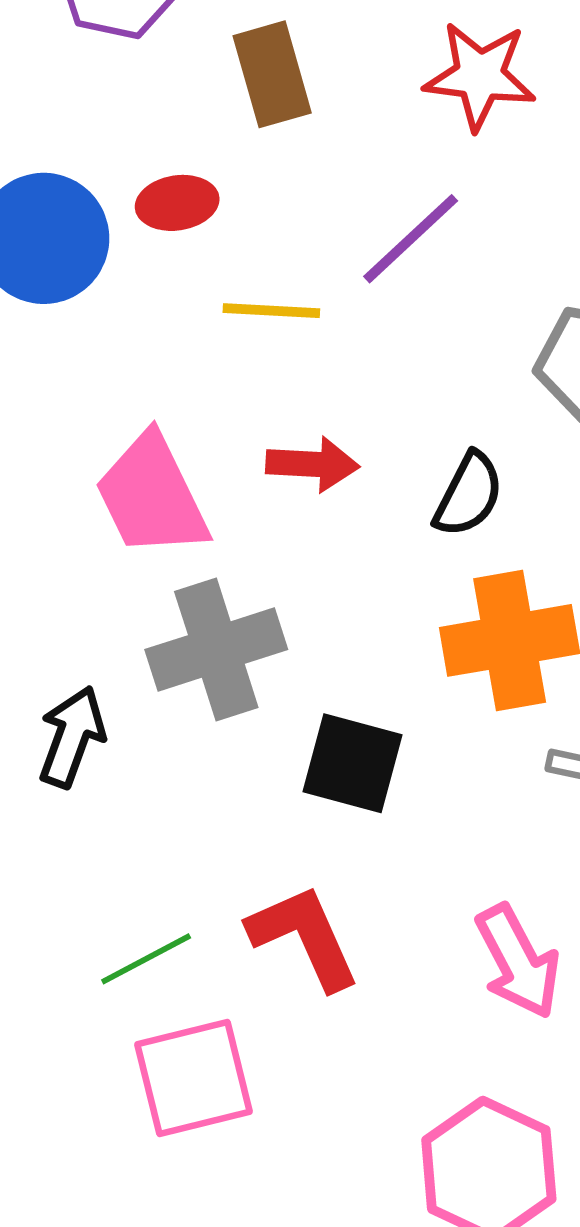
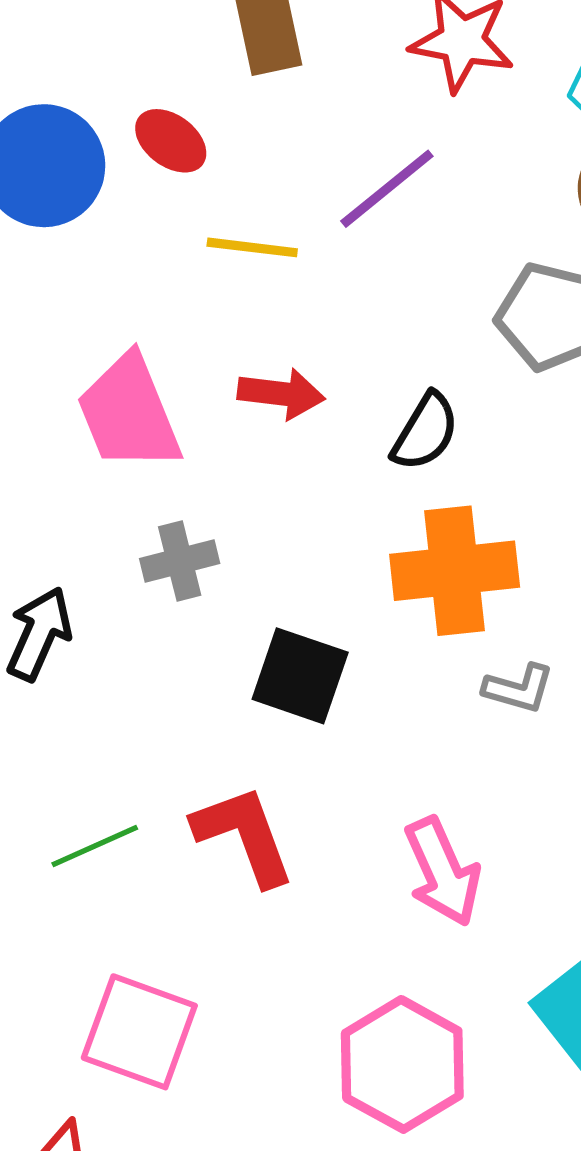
red ellipse: (177, 203) -> (171, 141), turned 42
gray cross: (216, 649) -> (180, 561), size x0.6
pink square: (194, 1078) -> (139, 1032), moved, turned 30

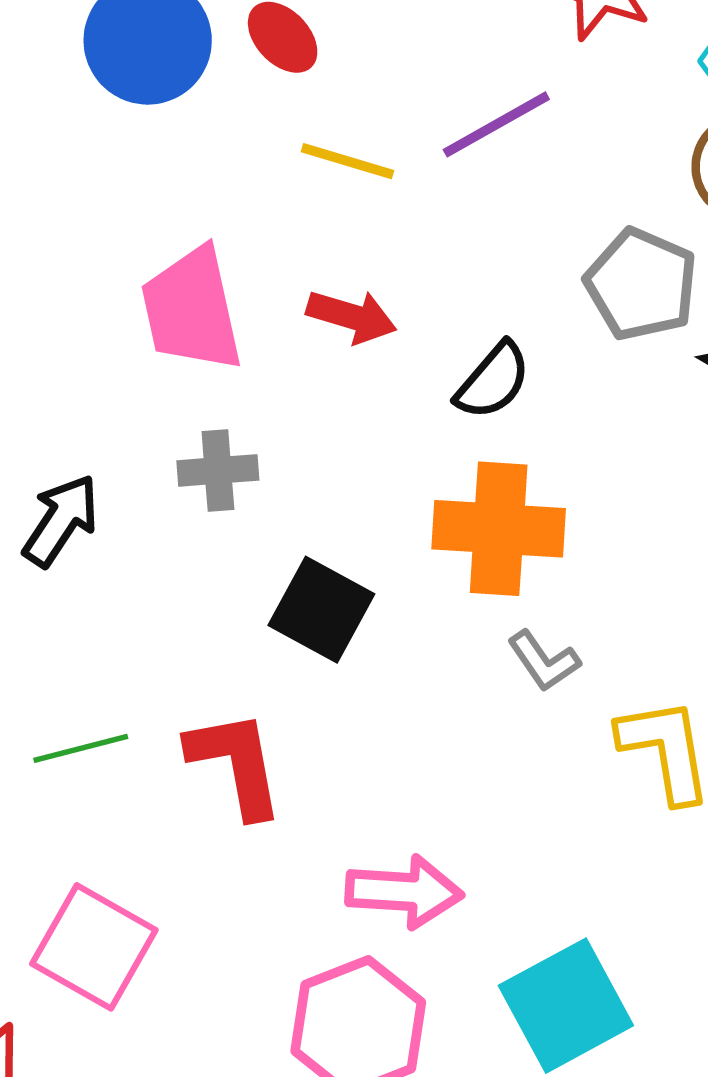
gray L-shape: (519, 688) -> (544, 661), turned 30
pink arrow: (442, 872) -> (404, 892), moved, turned -72

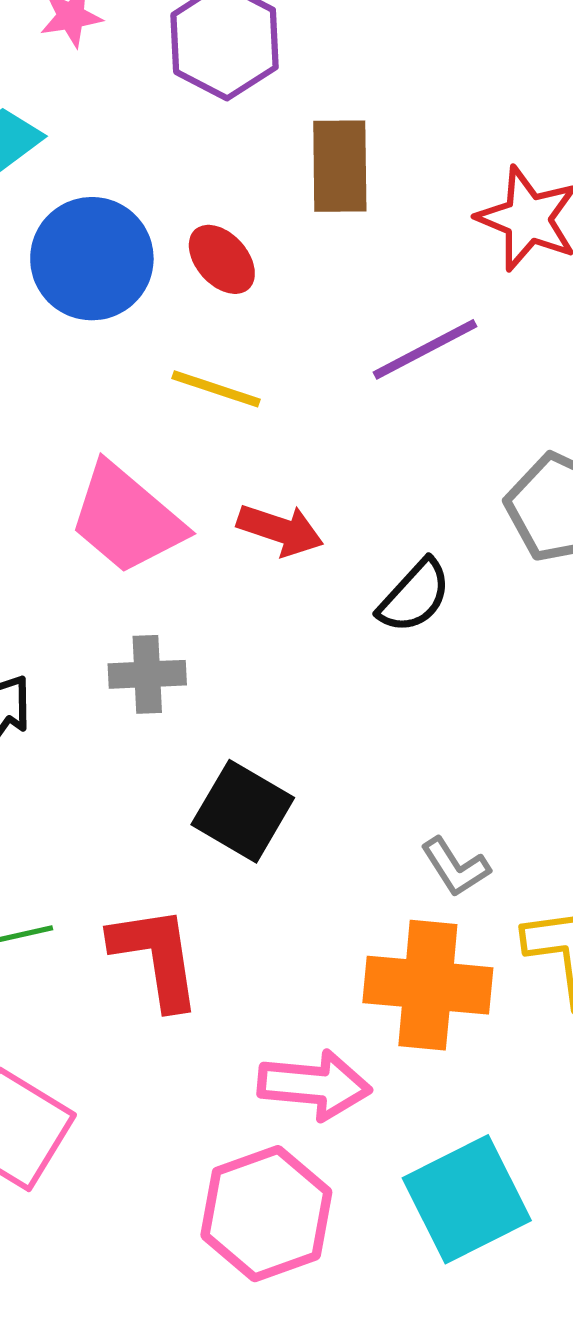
yellow line: (347, 161) -> (216, 389), moved
pink trapezoid: (192, 310) -> (127, 519), turned -39
orange cross: (499, 529) -> (428, 985), moved

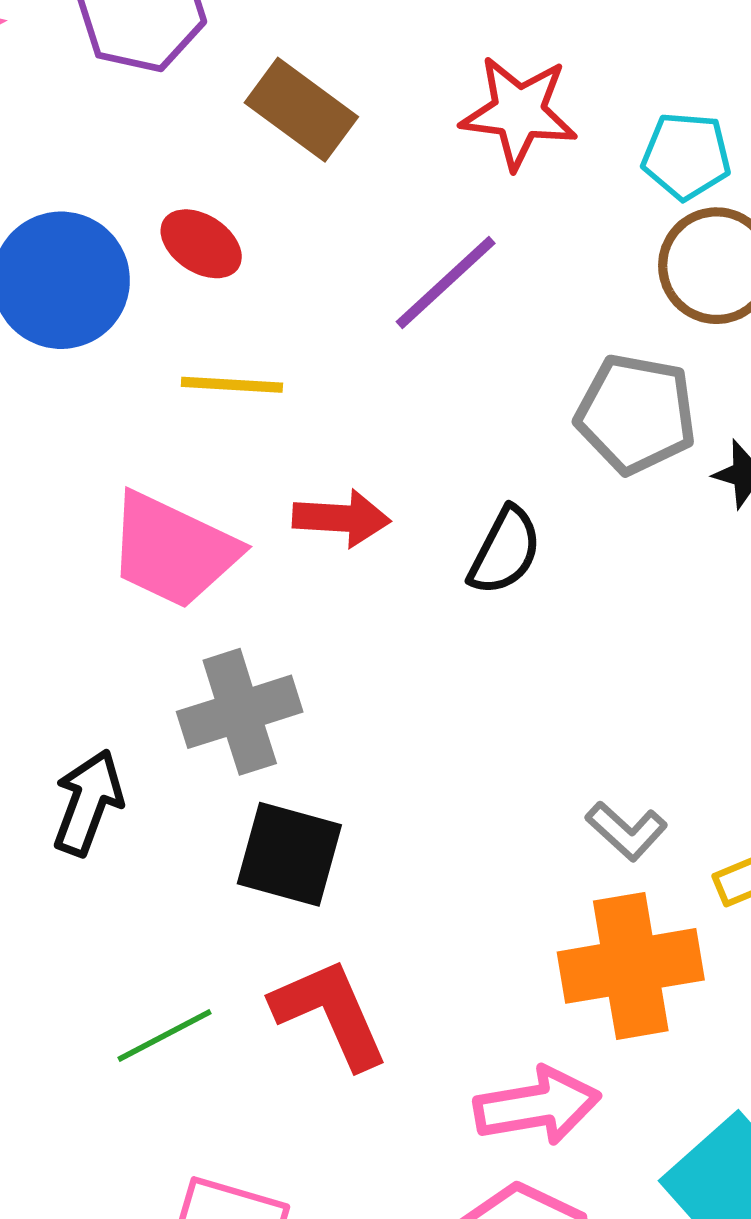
brown rectangle: (340, 166) -> (301, 110), turned -38
gray cross: (147, 674) -> (240, 712), size x1.4
black square: (243, 811) -> (289, 854), moved

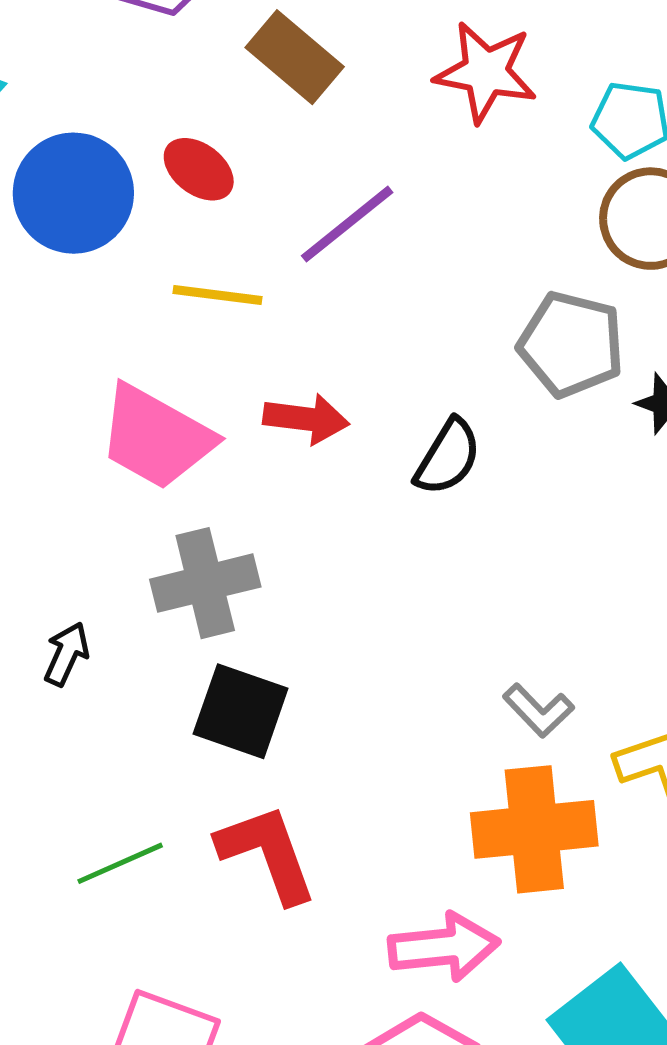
purple line: (446, 283) -> (347, 224), moved
black arrow: (88, 802) -> (66, 654), size x0.7

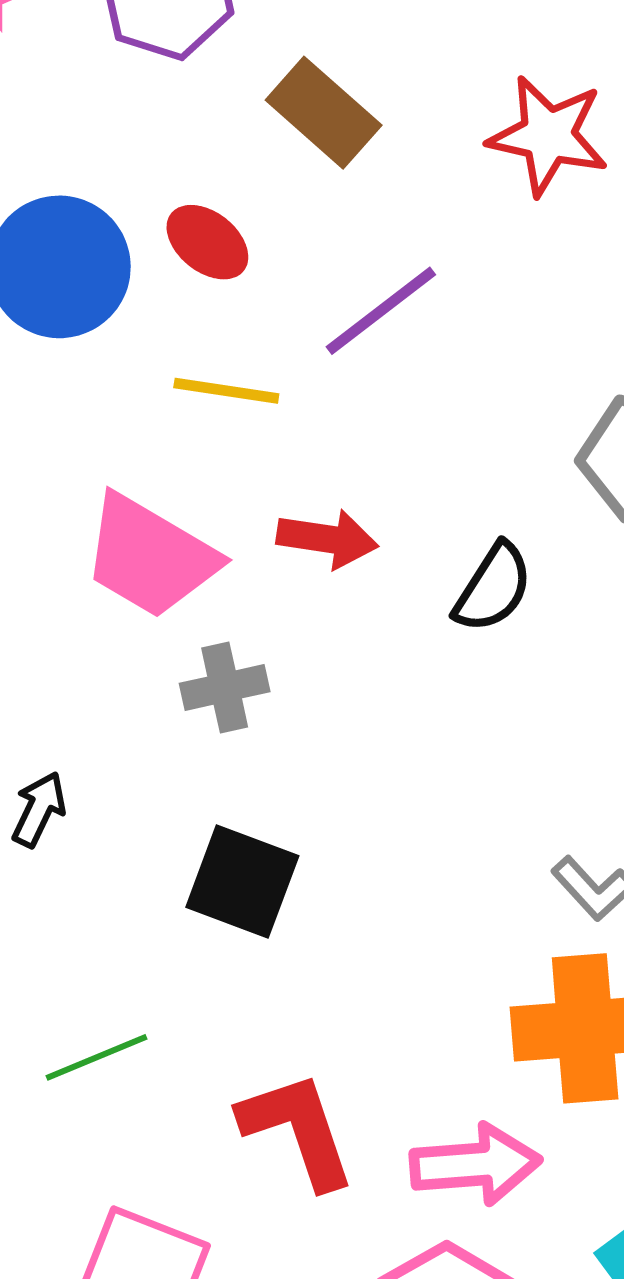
gray cross: (205, 583) -> (225, 687), moved, size x0.7
red L-shape: (267, 853) -> (298, 1130), moved

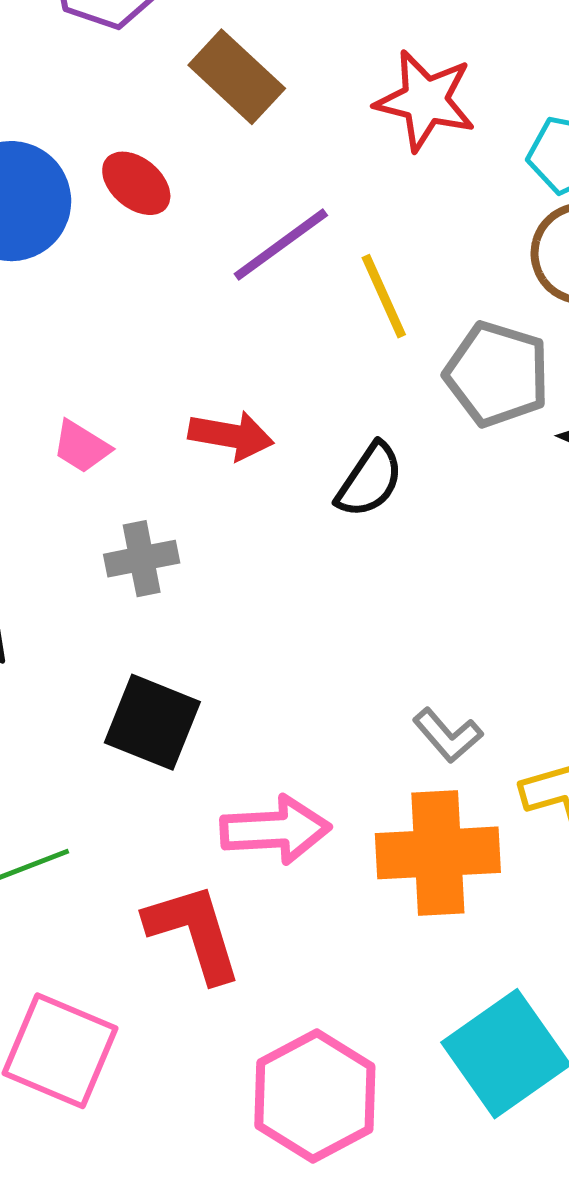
yellow line: (226, 391) -> (384, 296), moved, turned 56
pink trapezoid: (150, 556) -> (81, 447), size x0.5
pink arrow: (475, 1165) -> (275, 830), moved

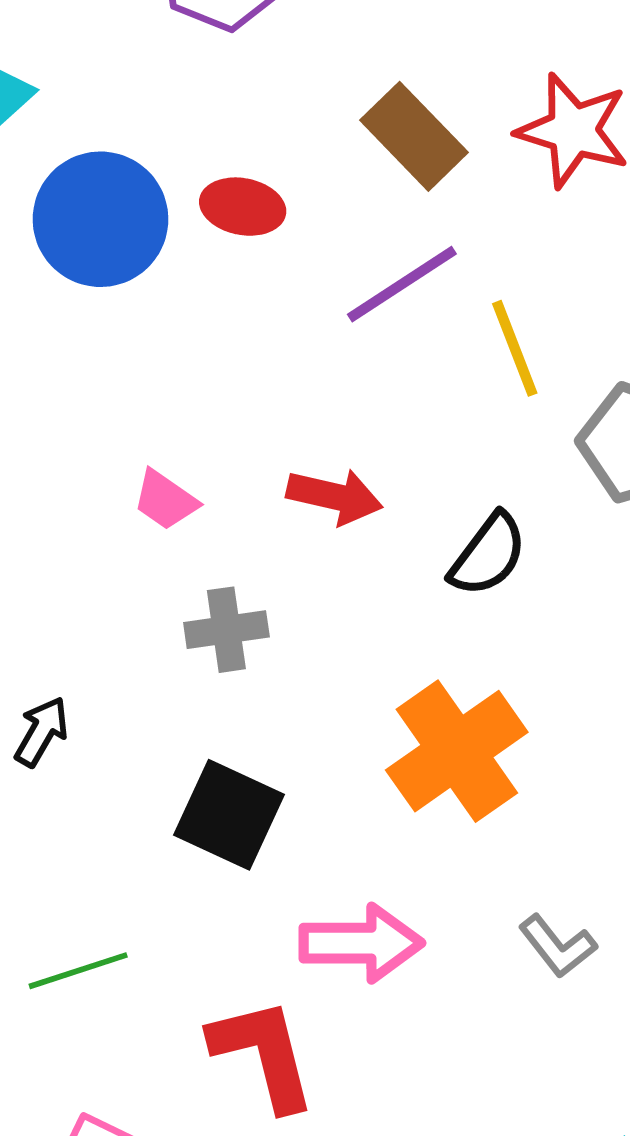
brown rectangle: (237, 77) -> (414, 136), moved
red ellipse: (136, 183) -> (243, 207), turned -32
gray L-shape: (448, 735) -> (558, 946), moved
orange cross: (438, 853) -> (457, 751), moved, turned -35

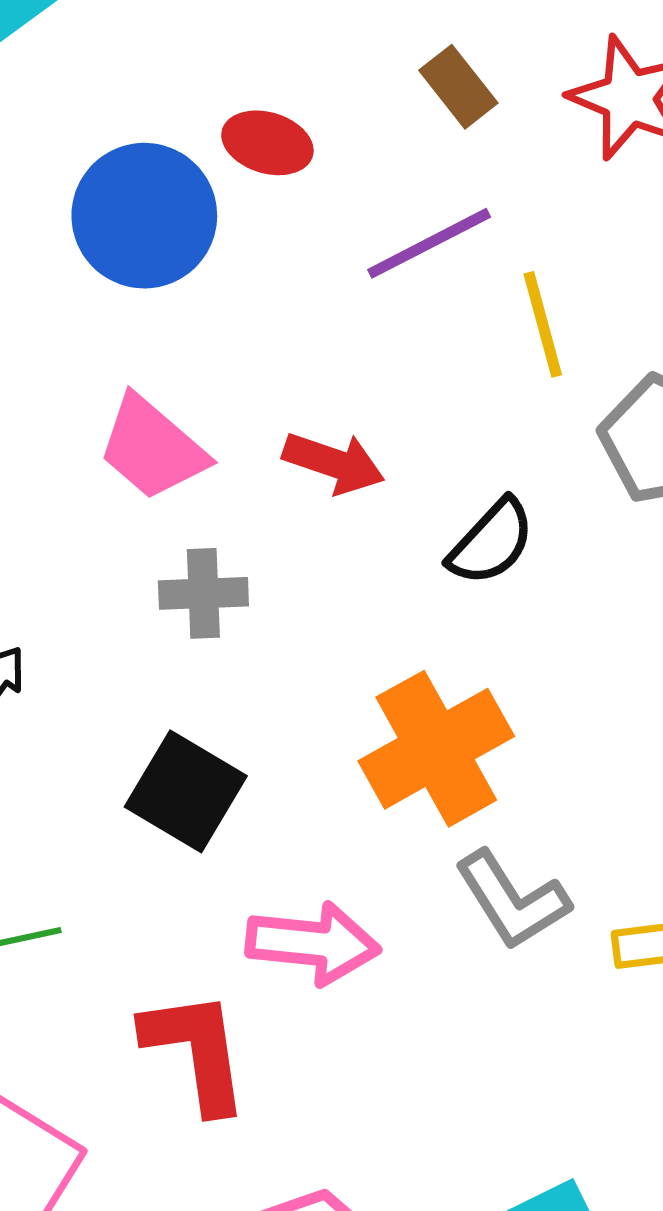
brown rectangle: (414, 136) -> (458, 87), size x0.7
blue circle: (100, 219) -> (144, 216), moved
pink trapezoid: (165, 500) -> (152, 448), size x1.6
gray L-shape: (558, 946) -> (512, 900), moved, size x1.4

